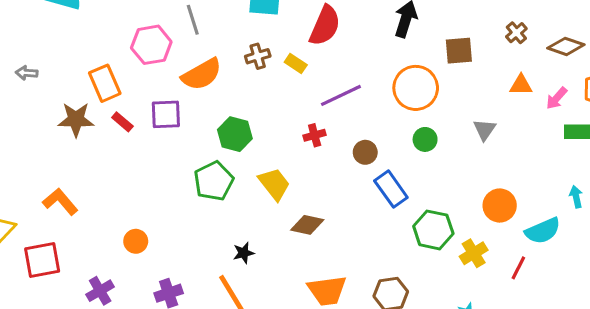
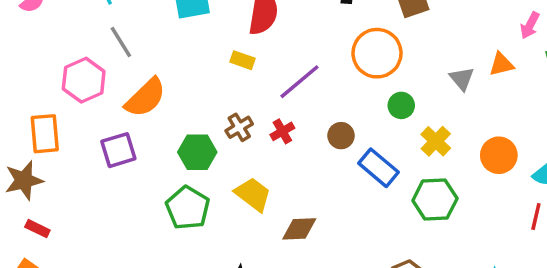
brown cross: (258, 56) -> (239, 127), moved
orange rectangle: (105, 83) -> (45, 134), turned 33
orange triangle: (521, 85) -> (501, 64), moved
red rectangle: (122, 122) -> (37, 229), moved
yellow cross: (474, 253) -> (436, 141), moved

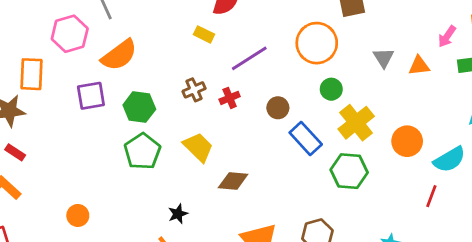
gray triangle: (462, 79) -> (384, 58), moved
yellow cross: (436, 141) -> (356, 123), size x1.4
green hexagon: (197, 152) -> (139, 107), moved

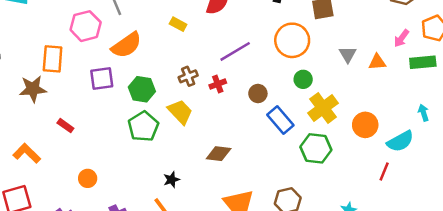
yellow rectangle: (204, 34) -> (178, 24), moved
yellow trapezoid: (198, 147) -> (180, 112), moved
red rectangle: (15, 152) -> (65, 126), moved

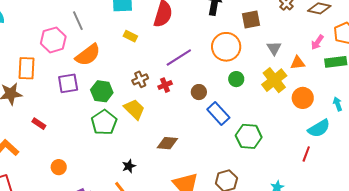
gray triangle: (348, 54) -> (274, 48), moved
yellow cross: (323, 108) -> (274, 80), moved
orange circle: (365, 125) -> (303, 98), moved

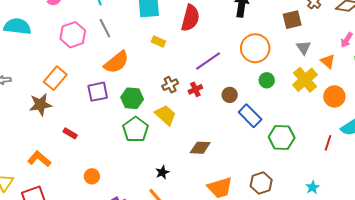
brown square: (251, 19) -> (292, 20), moved
pink hexagon: (53, 40) -> (73, 35), moved
orange triangle: (298, 63) -> (328, 61), turned 49
orange rectangle: (26, 68) -> (55, 78), turned 40
red line: (306, 154) -> (328, 143), moved

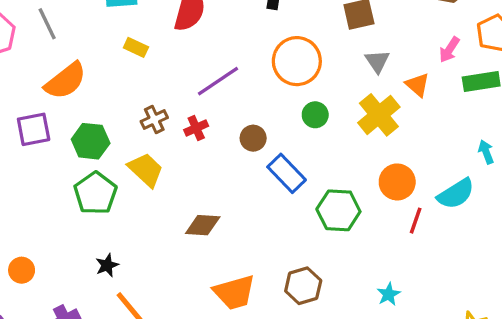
orange circle: (334, 96) -> (397, 182), moved
black star: (162, 172) -> (107, 265), moved

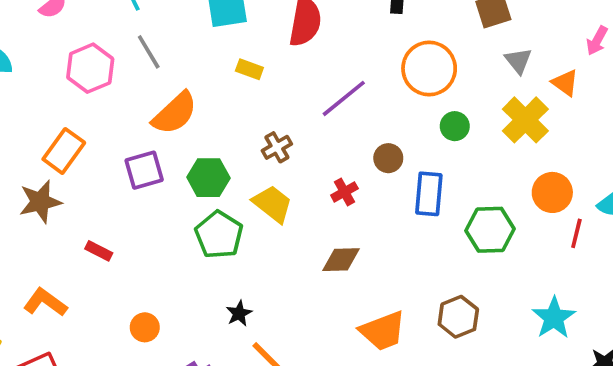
red cross: (196, 128) -> (344, 192), moved
blue rectangle: (287, 173) -> (429, 194), turned 54
cyan star: (389, 294) -> (554, 318), size x1.6

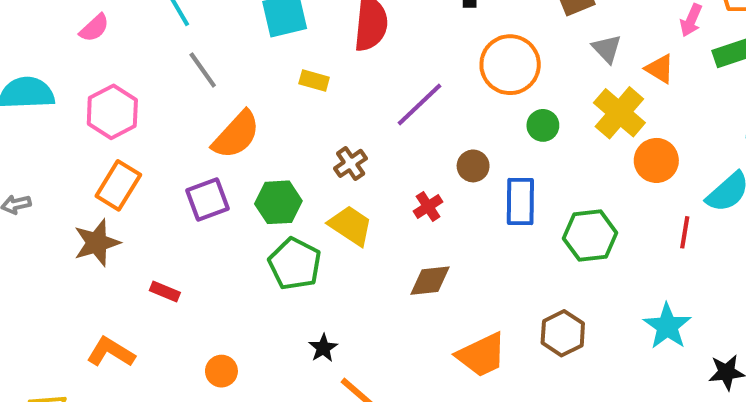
pink hexagon: (90, 68) -> (112, 112), moved
orange circle: (552, 192) -> (656, 160), moved

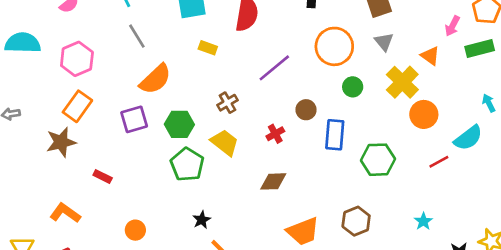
gray triangle: (607, 49) -> (384, 42), moved
red line: (685, 232) -> (439, 162), turned 48
cyan star: (667, 326) -> (423, 221), size x0.6

